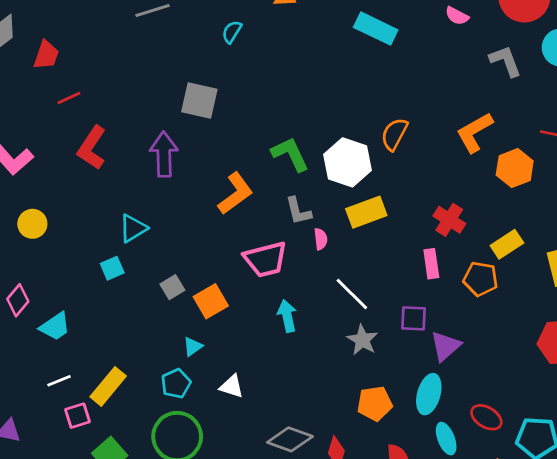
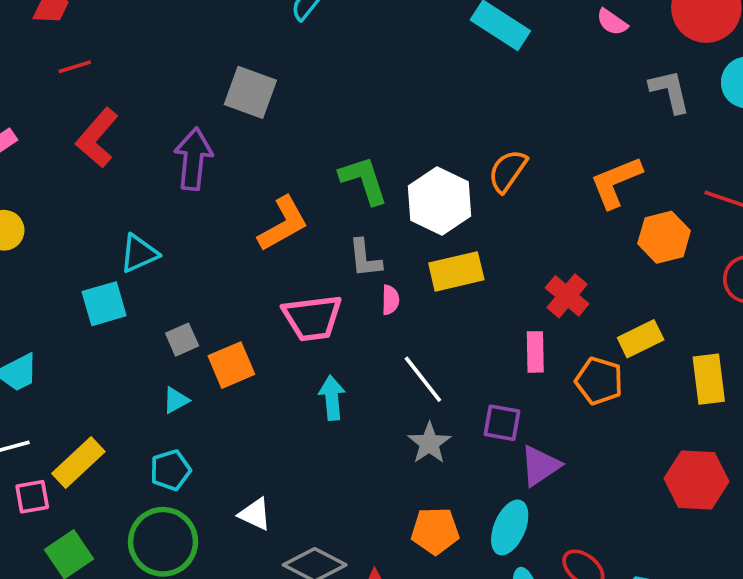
cyan square: (112, 268) -> (104, 304), size x1.4
cyan triangle: (193, 346) -> (176, 400), moved
white triangle: (232, 386) -> (255, 514), moved

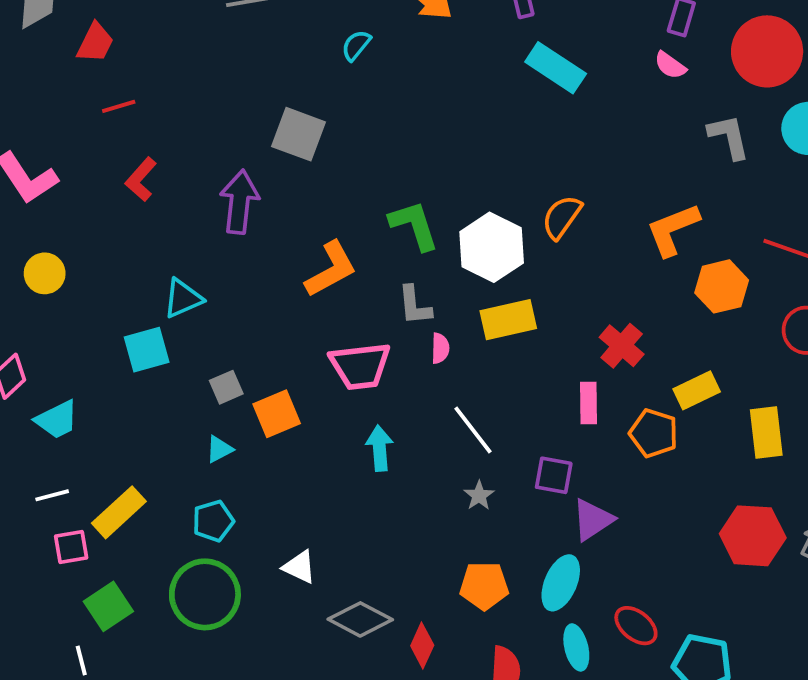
red L-shape: (97, 138) -> (141, 179), size x0.7
gray star: (429, 443) -> (479, 496), size x0.7

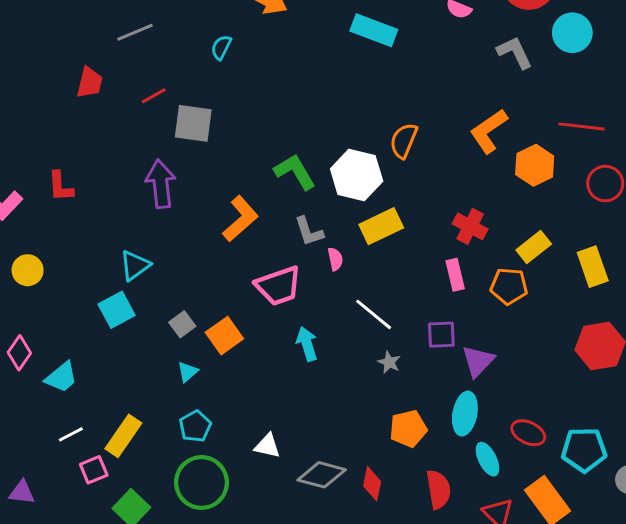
red trapezoid: (95, 43) -> (90, 83), moved
red line: (119, 106) -> (154, 96), moved
red L-shape: (141, 179) -> (60, 186), moved, turned -32

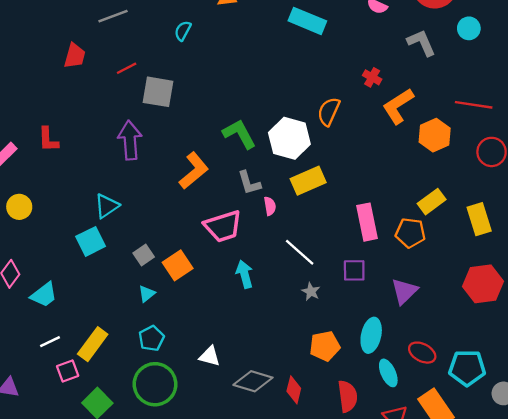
cyan circle: (572, 33) -> (469, 28), size x0.7
red cross: (470, 226) -> (372, 77), moved, size x0.7
pink rectangle: (455, 275) -> (367, 222), size x1.4
purple triangle: (478, 361) -> (404, 291), moved

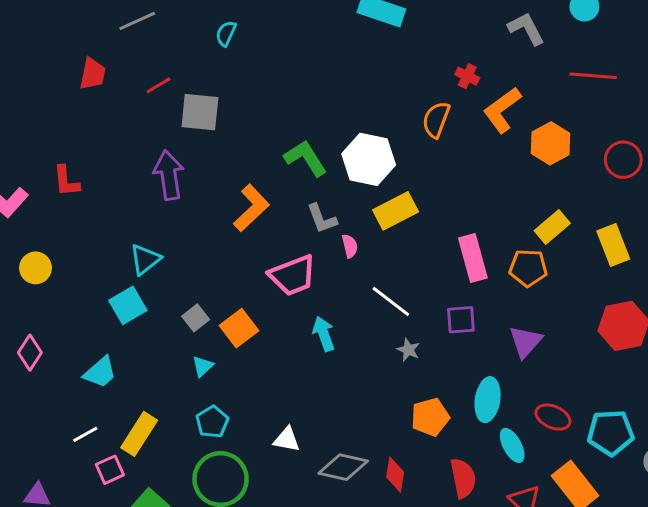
red line: (474, 105) -> (593, 76), moved
orange semicircle: (329, 112) -> (436, 120), moved
cyan trapezoid: (44, 295) -> (100, 372), moved

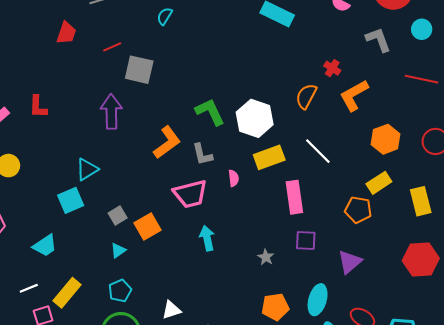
orange hexagon: (550, 143) -> (386, 139), moved
gray L-shape: (322, 219) -> (202, 154), moved
pink rectangle: (473, 258) -> (294, 197), moved
white line: (391, 301) -> (318, 151), moved
white triangle: (287, 439) -> (171, 310), turned -36

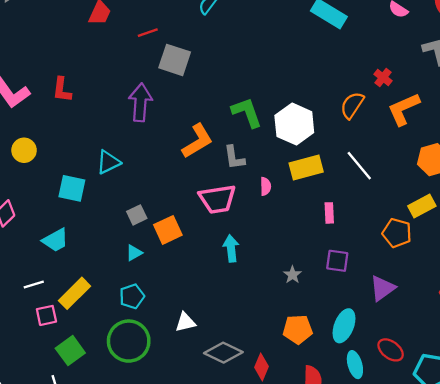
pink rectangle: (294, 197) -> (329, 213), size x0.6
cyan square: (71, 200) -> (72, 188), moved, turned 30

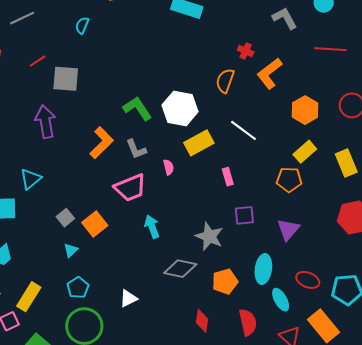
gray star: (292, 275) -> (209, 236), size x1.8
gray diamond: (223, 353) -> (180, 269), moved

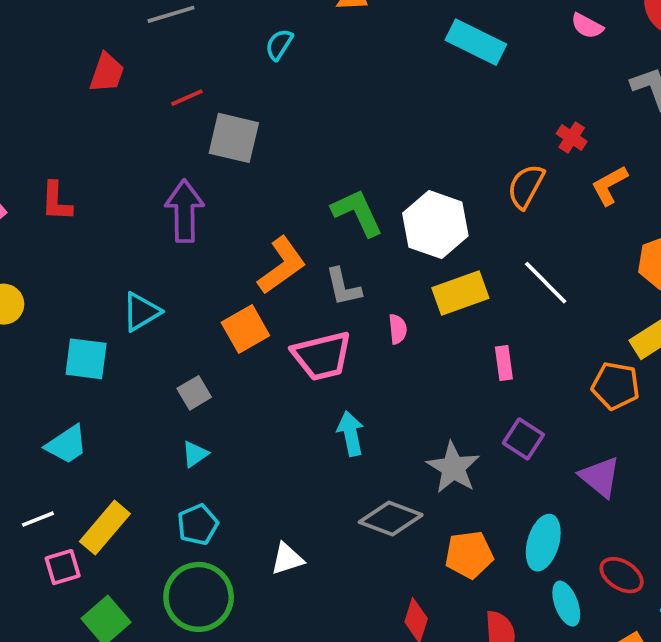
orange L-shape: (270, 73) -> (609, 185), size x0.7
purple square: (244, 215) -> (523, 439), turned 30
orange square: (95, 224) -> (245, 329), moved
purple triangle: (288, 229) -> (600, 477), turned -40

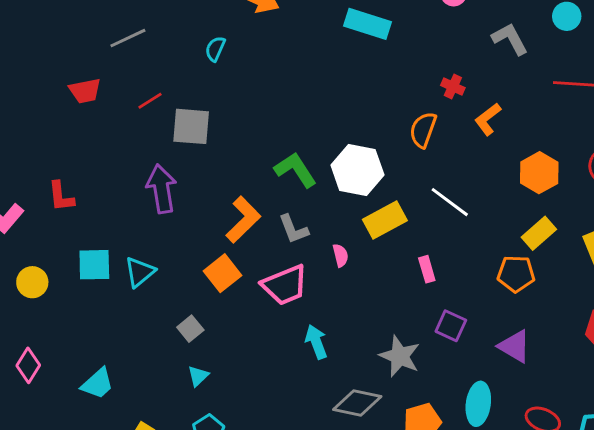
red trapezoid: (107, 73) -> (85, 91), turned 68
cyan square: (86, 359) -> (94, 265), moved

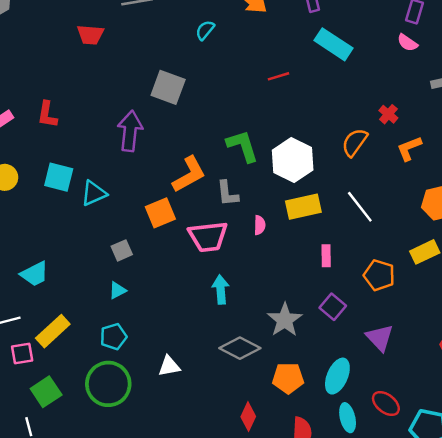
red line: (150, 101) -> (278, 76), moved
orange pentagon: (516, 274) -> (379, 275), moved

